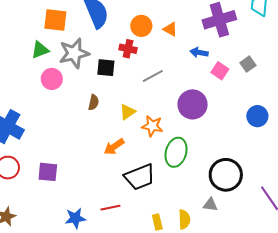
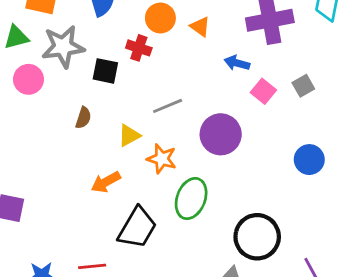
gray line: (153, 76) -> (168, 106), moved
black trapezoid: (140, 177) -> (137, 228), turned -44

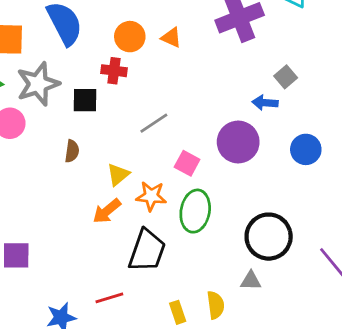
blue arrow: (237, 63) -> (265, 103), moved
pink square: (263, 91) -> (187, 163), moved
purple circle: (221, 134) -> (238, 142), moved
yellow triangle: (129, 135) -> (118, 174), moved
orange star: (162, 159) -> (151, 196), moved

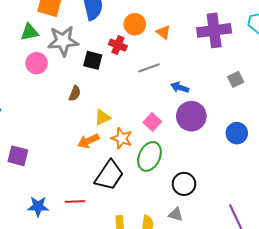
blue arrow: (265, 103) -> (180, 87), moved
gray line: (154, 123) -> (149, 68), moved
black circle: (269, 237) -> (184, 184), moved, size x0.7

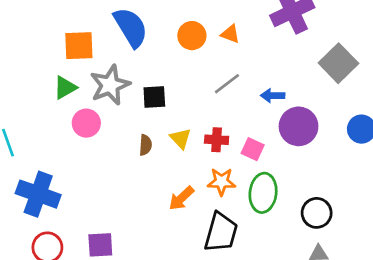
red cross: (118, 45) -> (217, 140), moved
gray square: (236, 79) -> (338, 63), size x1.8
yellow triangle: (103, 118) -> (180, 138), moved, turned -30

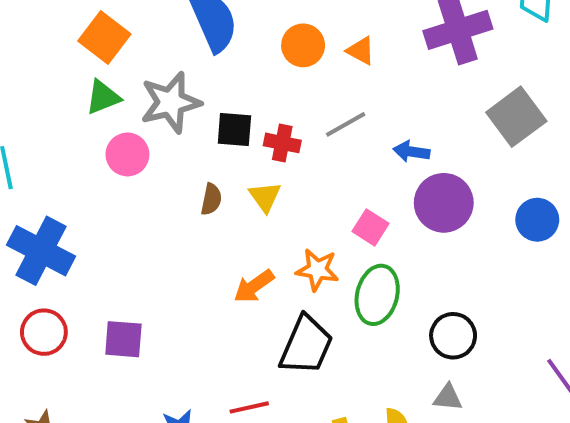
orange square: (79, 46) -> (104, 38), moved, turned 32
red cross: (217, 140) -> (282, 143), moved

